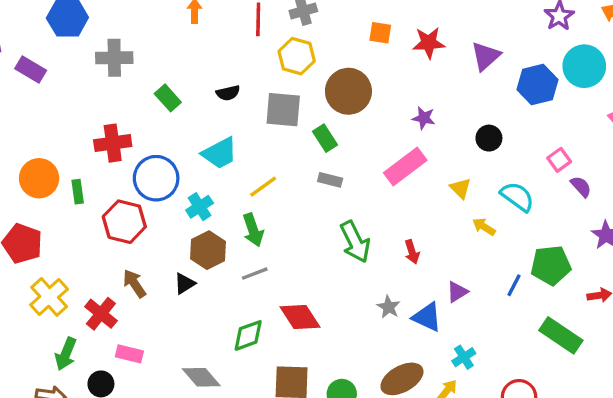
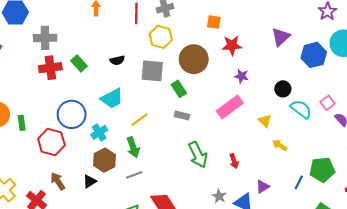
red star: (429, 43) -> (232, 45), moved
red cross: (113, 143) -> (50, 68), moved
cyan semicircle: (517, 197) -> (301, 109), moved

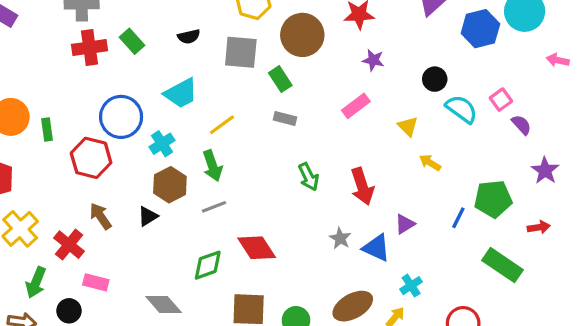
pink rectangle: (230, 107) -> (356, 106), size x0.7
green arrow: (198, 155) -> (309, 177), size x0.7
red arrow: (234, 161) -> (362, 186), size x1.6

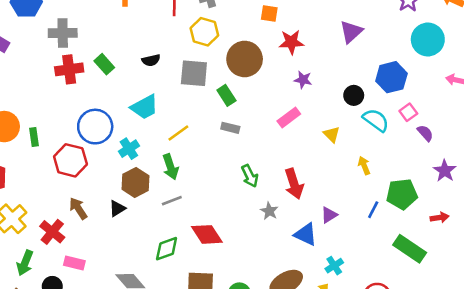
blue hexagon: (480, 29) -> (391, 77), moved
yellow arrow: (430, 163) -> (364, 166), moved, turned 36
gray star: (340, 238) -> (269, 211), moved

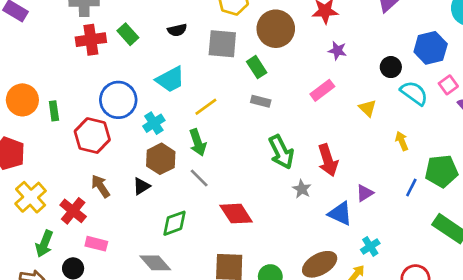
green arrow: (250, 176) -> (281, 152), size x1.4
gray line: (172, 201) -> (199, 178), turned 66
green diamond: (167, 249) -> (174, 223), moved

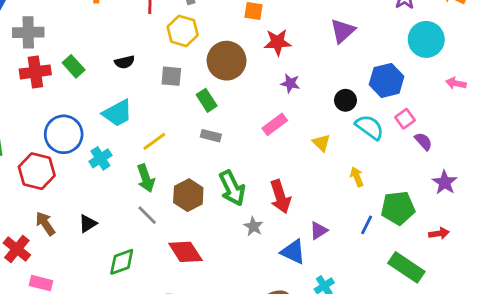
gray square: (222, 44) -> (171, 76), size x0.7
brown hexagon: (161, 159) -> (188, 195), moved

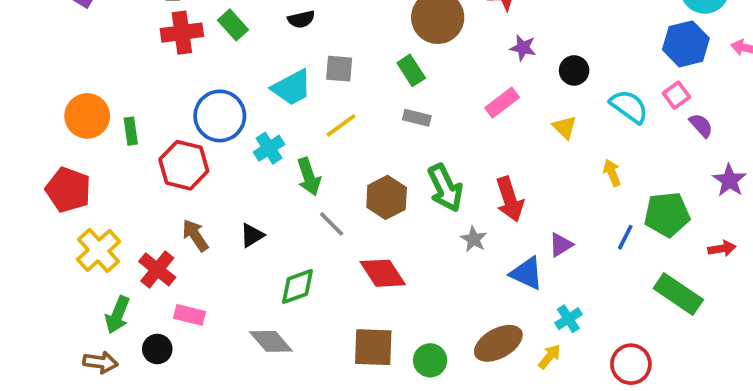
gray square: (171, 76) -> (339, 69), moved
blue hexagon: (387, 80) -> (686, 44), moved
black circle: (345, 100) -> (574, 70), moved
green arrow: (146, 178) -> (309, 177), moved

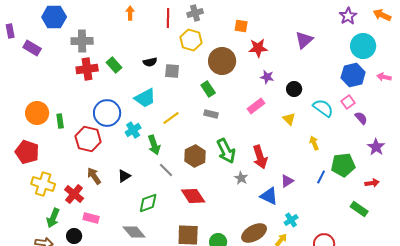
gray square: (339, 69) -> (172, 71), moved
yellow cross: (99, 250) -> (43, 184), turned -30
green rectangle: (678, 294) -> (359, 209), moved, size x0.7

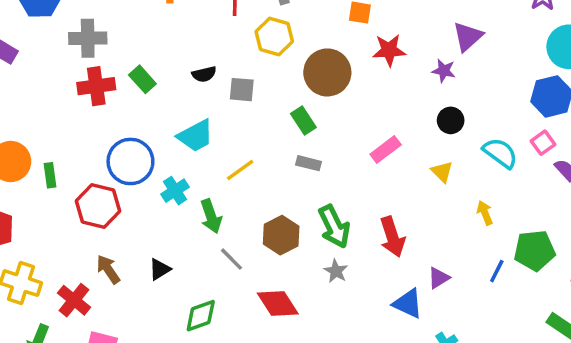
purple star: (267, 77) -> (444, 71), moved
gray star: (241, 178) -> (336, 271), moved

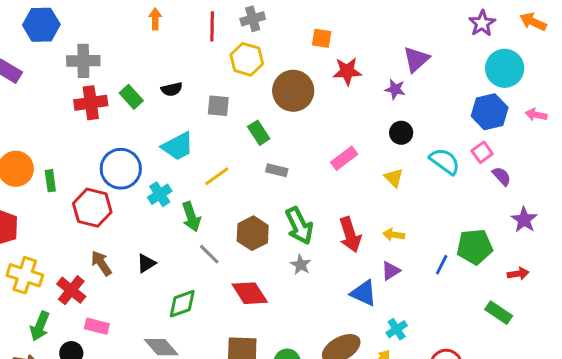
black semicircle: (204, 74) -> (172, 89), moved
green rectangle: (303, 120) -> (259, 133), moved
yellow arrow: (485, 213) -> (394, 235), moved, turned -60

